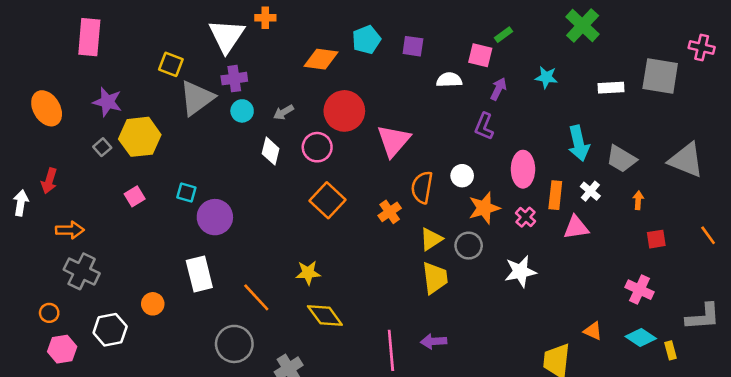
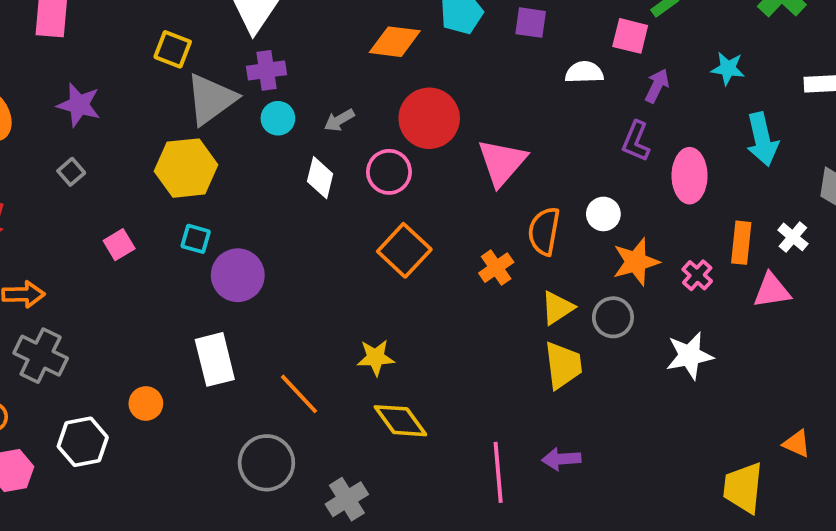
yellow hexagon: (140, 137) -> (186, 168), moved
cyan arrow: (579, 143) -> (762, 139), moved
pink ellipse: (523, 169) -> (690, 176), moved

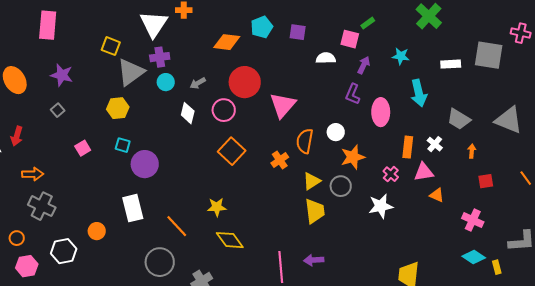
yellow hexagon: (186, 168) -> (118, 108), size x0.7
pink cross: (697, 275) -> (391, 174), moved
orange triangle: (797, 444) -> (437, 195), moved

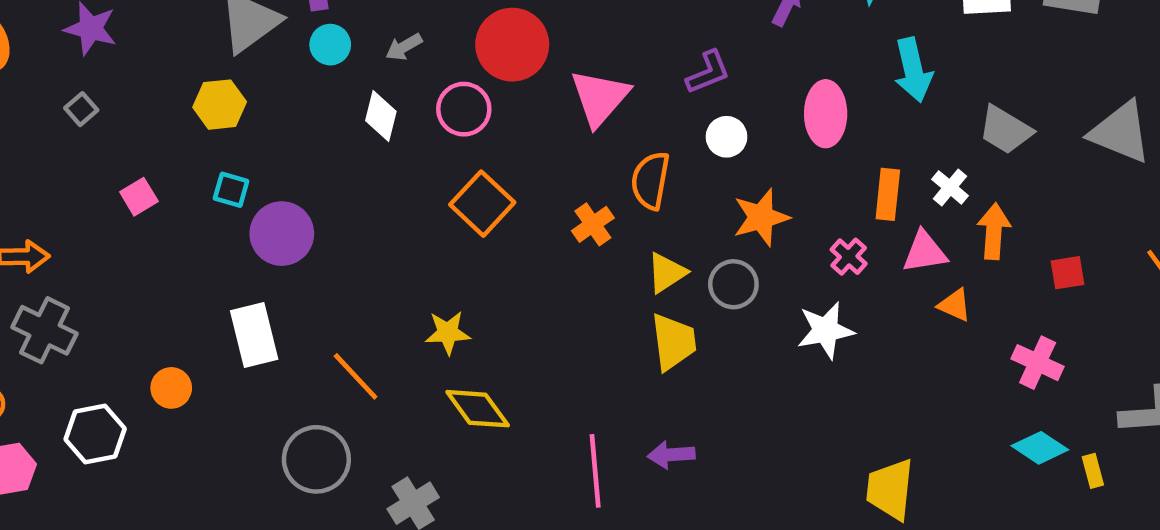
purple L-shape: (353, 94) -> (708, 72), moved, turned -135
white circle: (336, 132) -> (727, 137), moved
orange arrow: (472, 151) -> (994, 231), moved, size x1.6

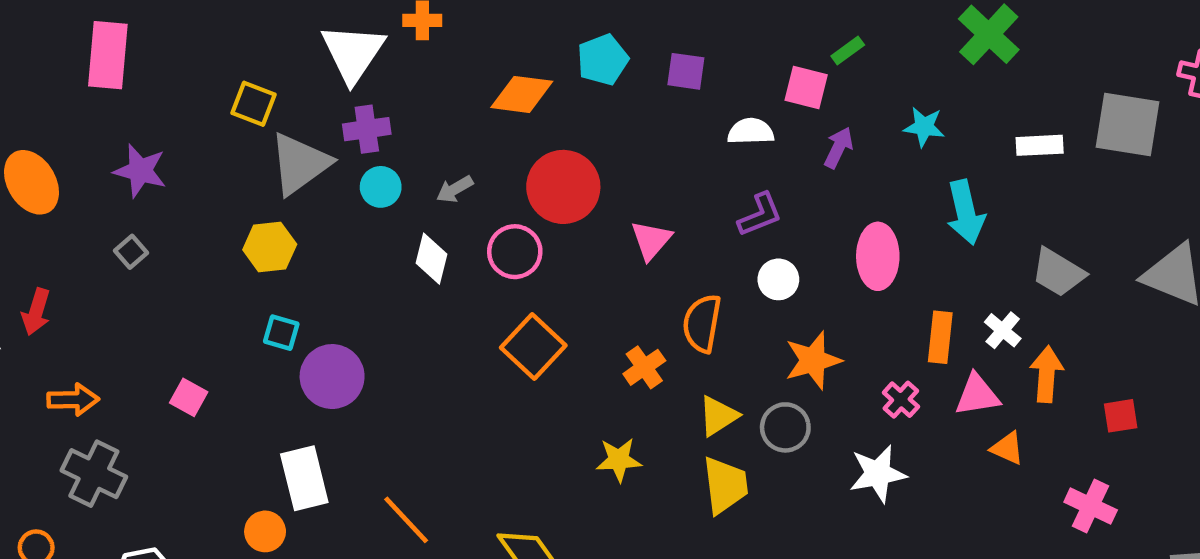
pink triangle: (600, 98) -> (651, 240), size x0.7
pink square: (139, 197) -> (189, 397), moved, turned -30
yellow star: (448, 333) -> (619, 460), moved
orange circle: (171, 388) -> (265, 531), moved

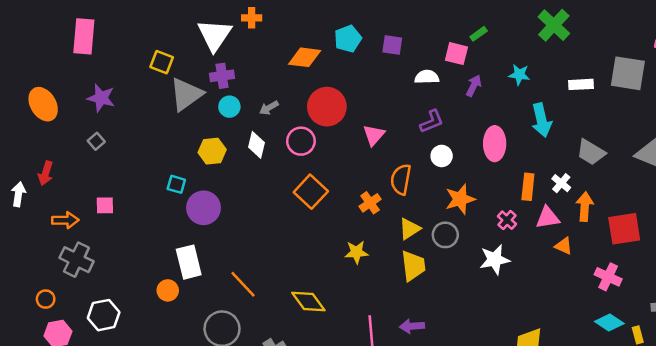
yellow hexagon: (270, 247) -> (212, 151), moved
pink square: (189, 397) -> (105, 205), moved, turned -30
red square: (1121, 416) -> (624, 229), size x1.8

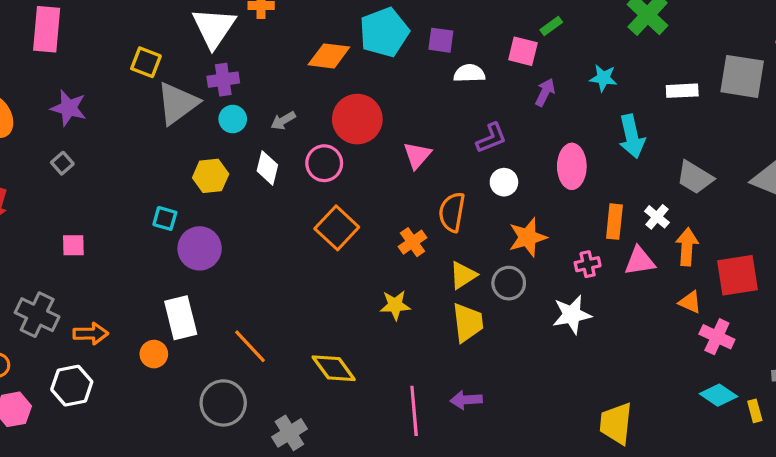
cyan pentagon: (348, 39) -> (384, 32), size x1.4
white semicircle: (427, 77) -> (469, 73), moved
orange arrow: (65, 220) -> (91, 334), moved
pink cross: (507, 220) -> (588, 264), turned 36
orange triangle: (564, 246) -> (690, 302), moved

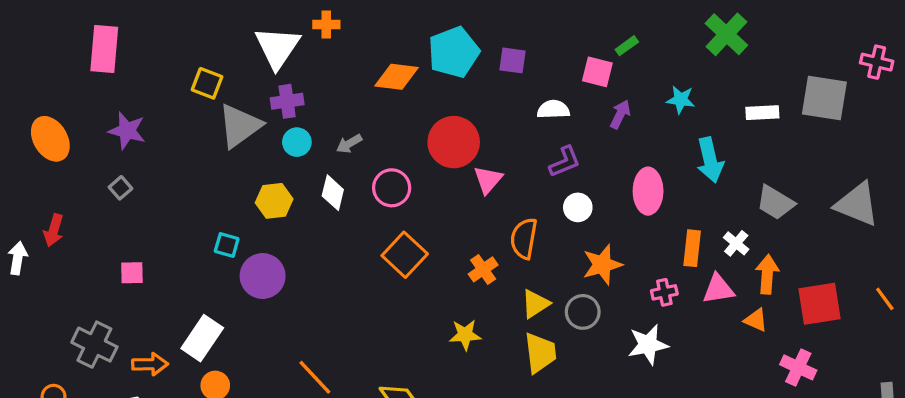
white semicircle: (469, 73) -> (553, 109), moved
red circle: (357, 119) -> (454, 142), moved
orange triangle: (690, 302) -> (756, 320), moved
white rectangle: (181, 318) -> (202, 338), moved, turned 48

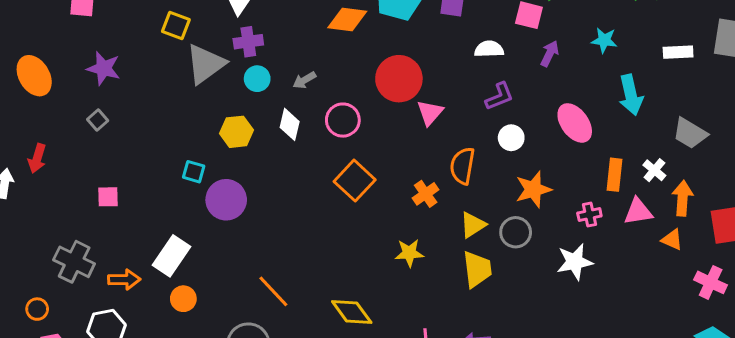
pink ellipse: (648, 191) -> (575, 123), turned -36

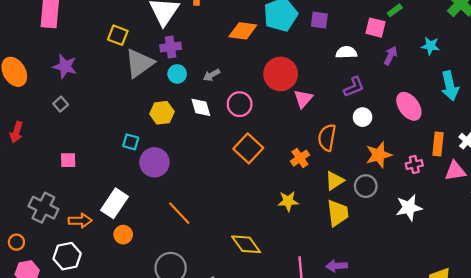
white diamond: (290, 124) -> (201, 107), turned -30
pink cross: (589, 215) -> (414, 165), moved
orange line: (273, 291) -> (179, 213), moved

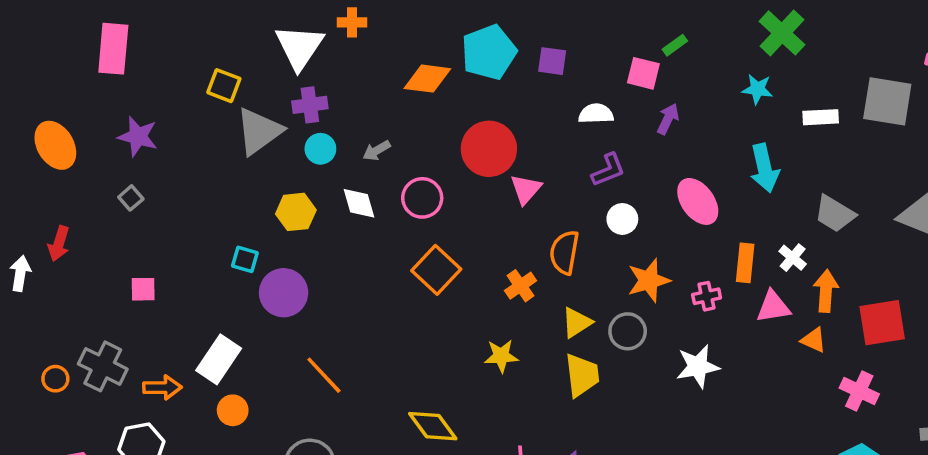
cyan star: (430, 46) -> (757, 89), moved
orange circle: (16, 242) -> (55, 379), moved

